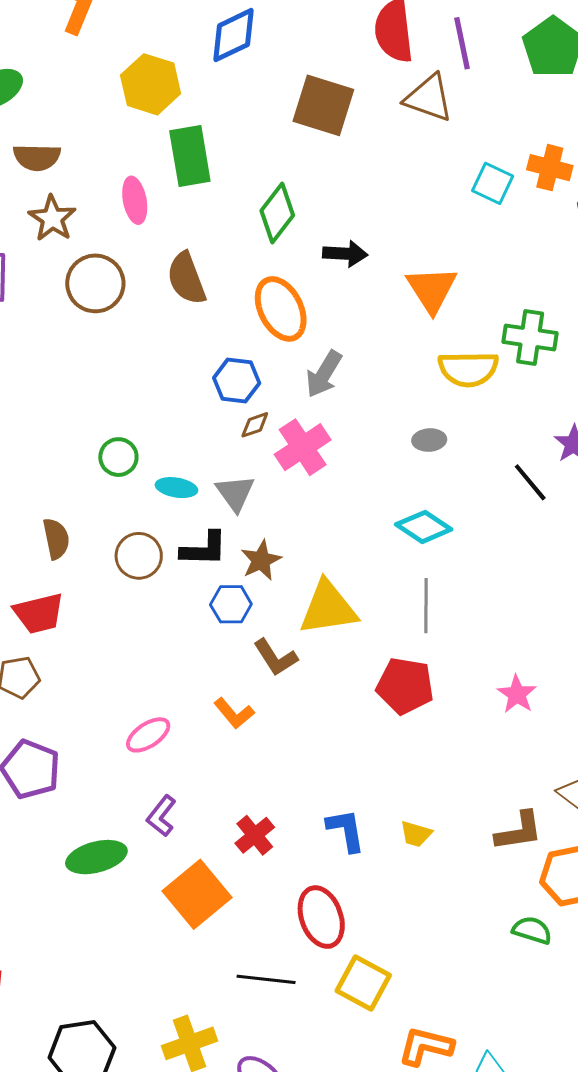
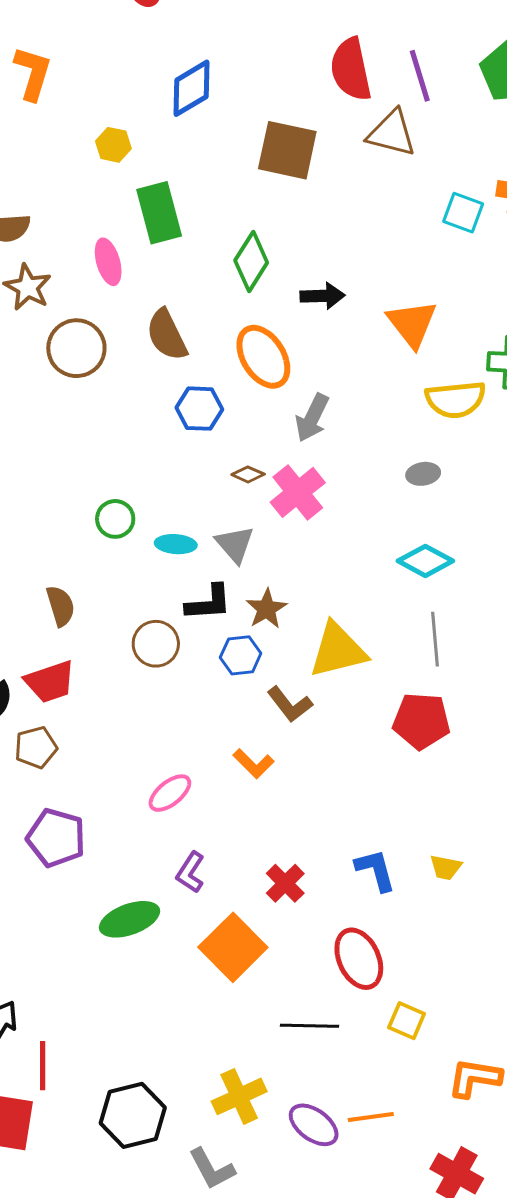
yellow hexagon: (151, 84) -> (113, 145), size x0.6
blue hexagon: (237, 381) -> (199, 409), moved
brown diamond: (255, 425) -> (248, 474), turned 48
brown circle: (139, 556) -> (156, 644), moved
yellow square: (363, 983) -> (407, 1021), size x0.7

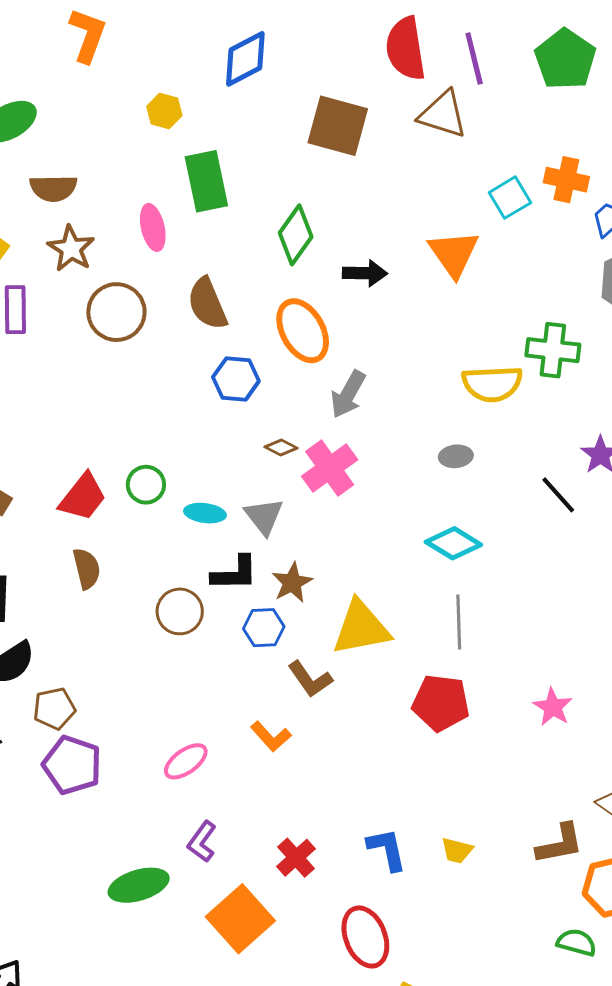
cyan square: (463, 213) -> (510, 198), turned 36
orange triangle: (412, 324) -> (454, 254), moved
red trapezoid: (50, 682) -> (83, 497), moved, turned -36
purple pentagon: (56, 838) -> (72, 765), moved

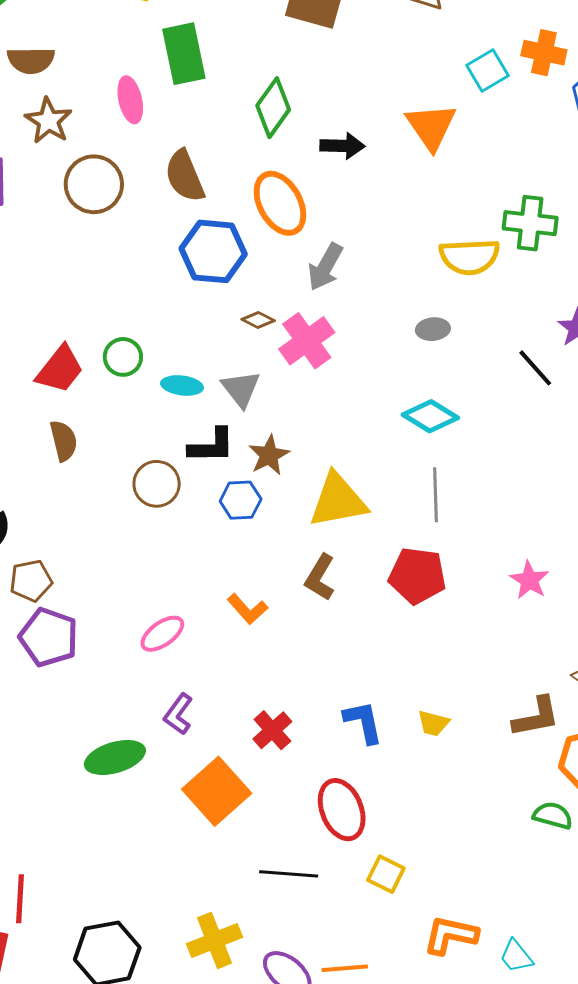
blue hexagon: (236, 379) -> (213, 251), size x1.4
brown L-shape: (310, 679) -> (320, 577), moved, turned 66

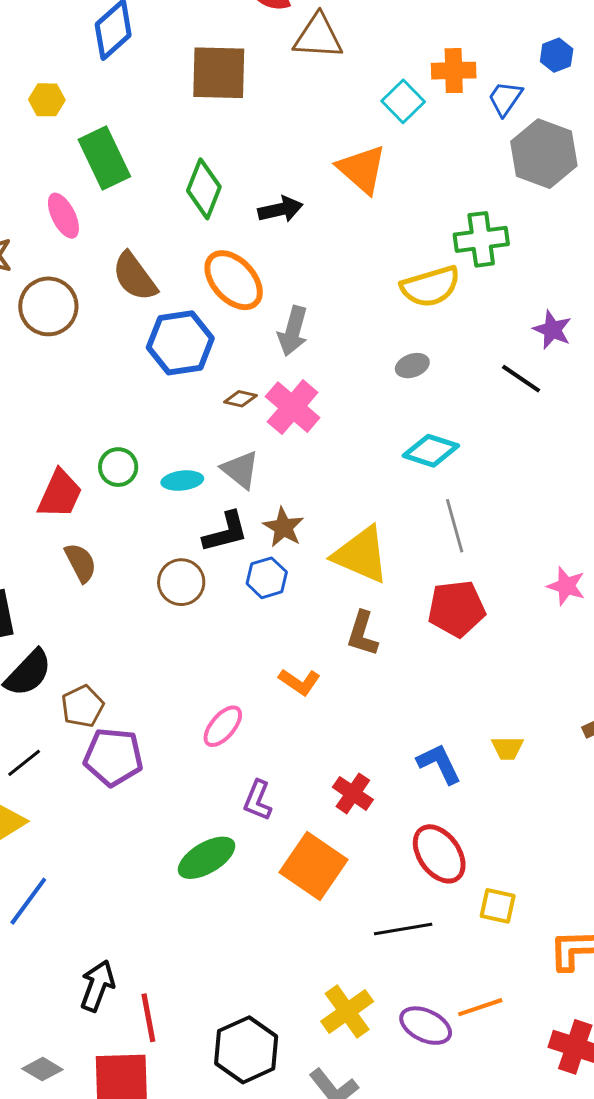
yellow triangle: (338, 500) -> (361, 555), turned 48

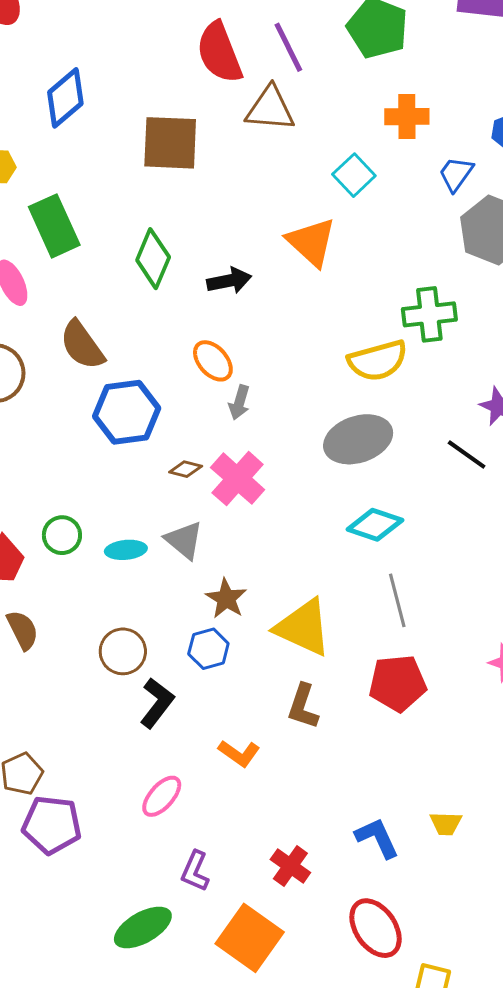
orange cross: (454, 71) -> (407, 117), moved
orange ellipse: (234, 280) -> (213, 361), moved, size x0.7
gray arrow: (293, 331) -> (239, 402), size x0.7
gray ellipse: (412, 366) -> (358, 439), size x2.0
black L-shape: (225, 532) -> (157, 703), moved, turned -39

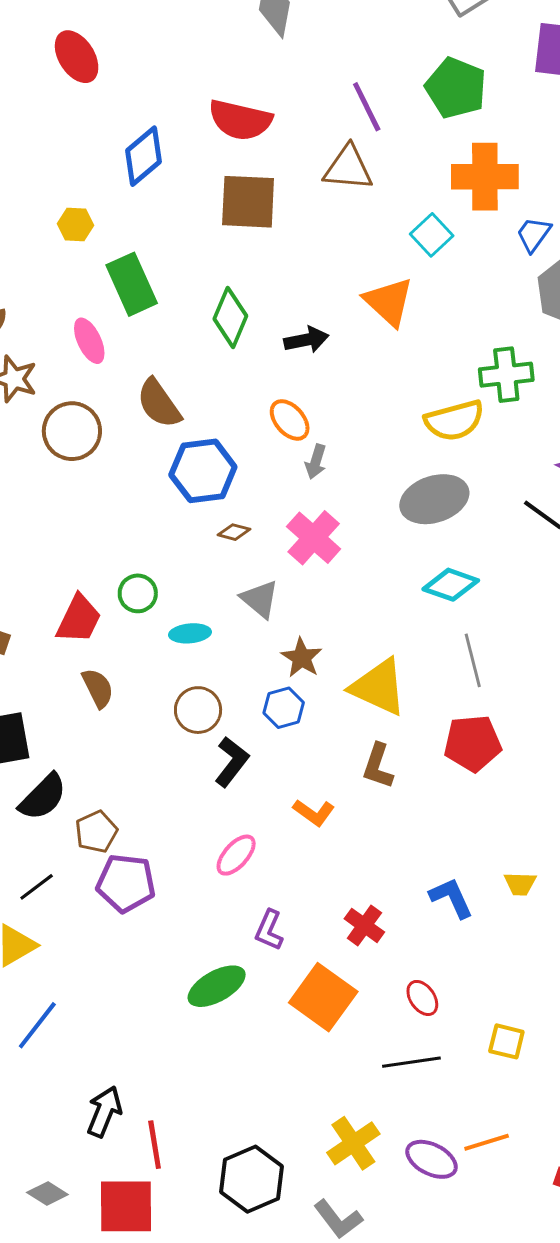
red semicircle: (219, 53) -> (240, 120), moved, turned -56
orange cross: (407, 117) -> (485, 177), size x1.5
brown diamond: (186, 469) -> (234, 532), moved
cyan ellipse: (126, 550) -> (190, 633), moved
red ellipse: (376, 928) -> (422, 998), moved, size x0.6

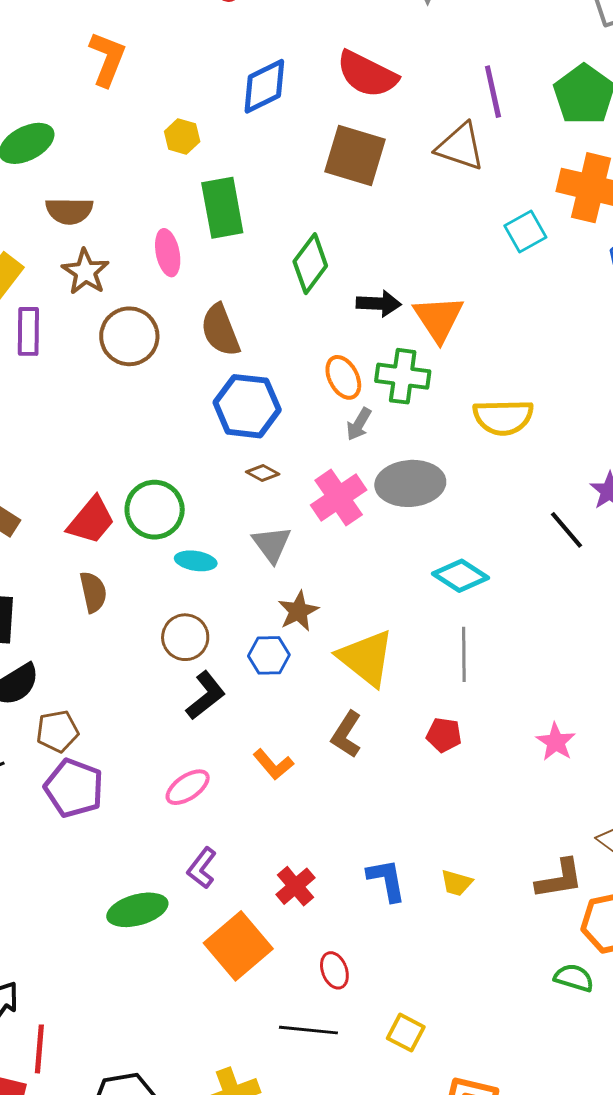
orange triangle: (389, 302) -> (439, 318), moved
green cross: (506, 375) -> (403, 376), moved
gray ellipse: (434, 499) -> (410, 483), moved
green circle: (138, 593) -> (155, 510), size x1.5
red pentagon: (473, 743) -> (444, 735), size x0.6

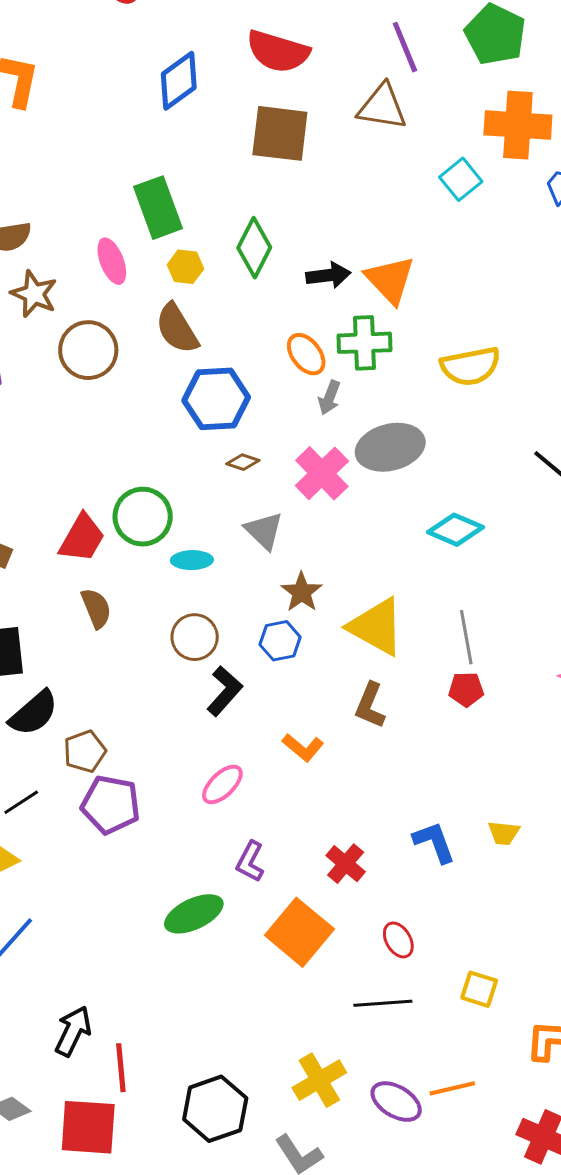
yellow hexagon: (182, 137) -> (185, 267), moved
gray line: (464, 654) -> (466, 637), moved

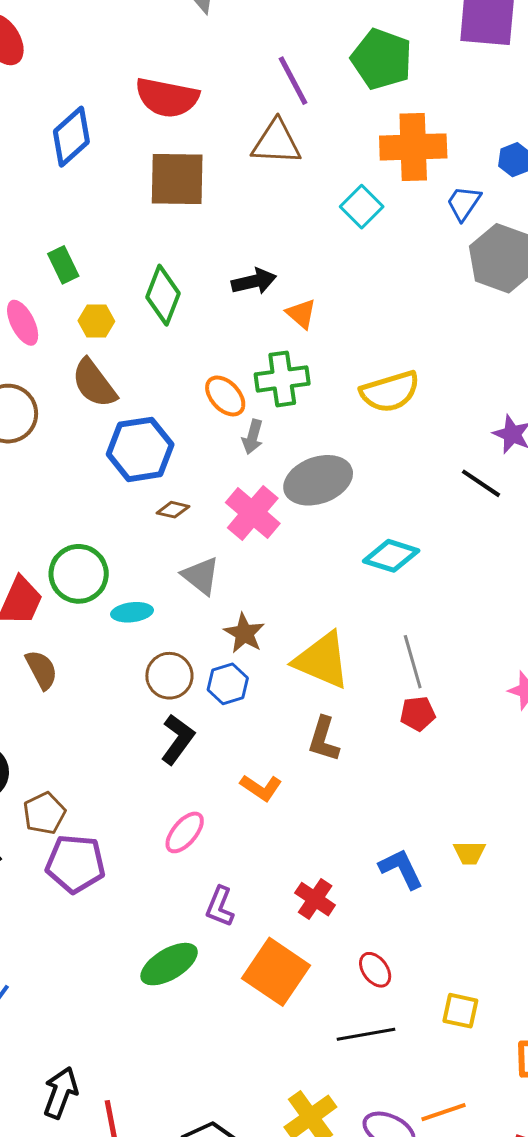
green rectangle: (158, 208) -> (63, 265), size x0.6
black arrow: (328, 275) -> (254, 281), moved
orange triangle: (390, 280) -> (301, 314), size x0.6
brown circle: (195, 637) -> (169, 676), moved

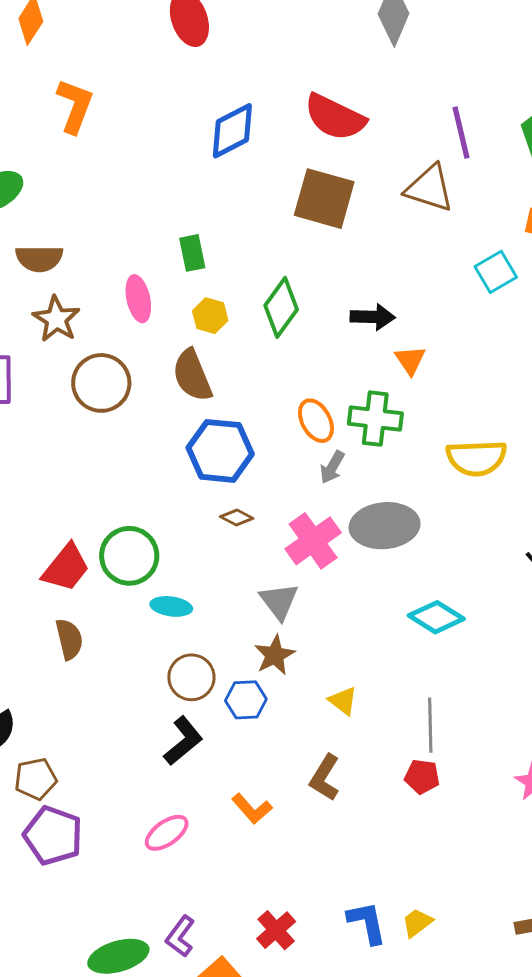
gray triangle: (201, 576) -> (279, 601), moved
yellow triangle: (322, 660) -> (343, 701), size x0.5
yellow trapezoid: (469, 853) -> (417, 923), moved, turned 128
purple L-shape: (220, 906) -> (180, 936), moved

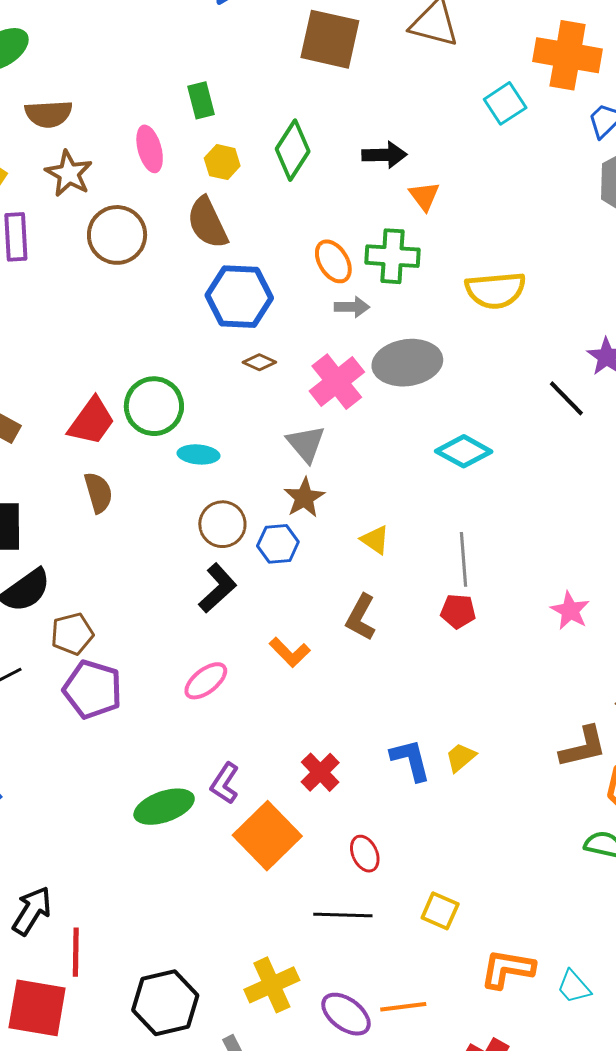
gray arrow: (332, 467) -> (352, 307), turned -116

